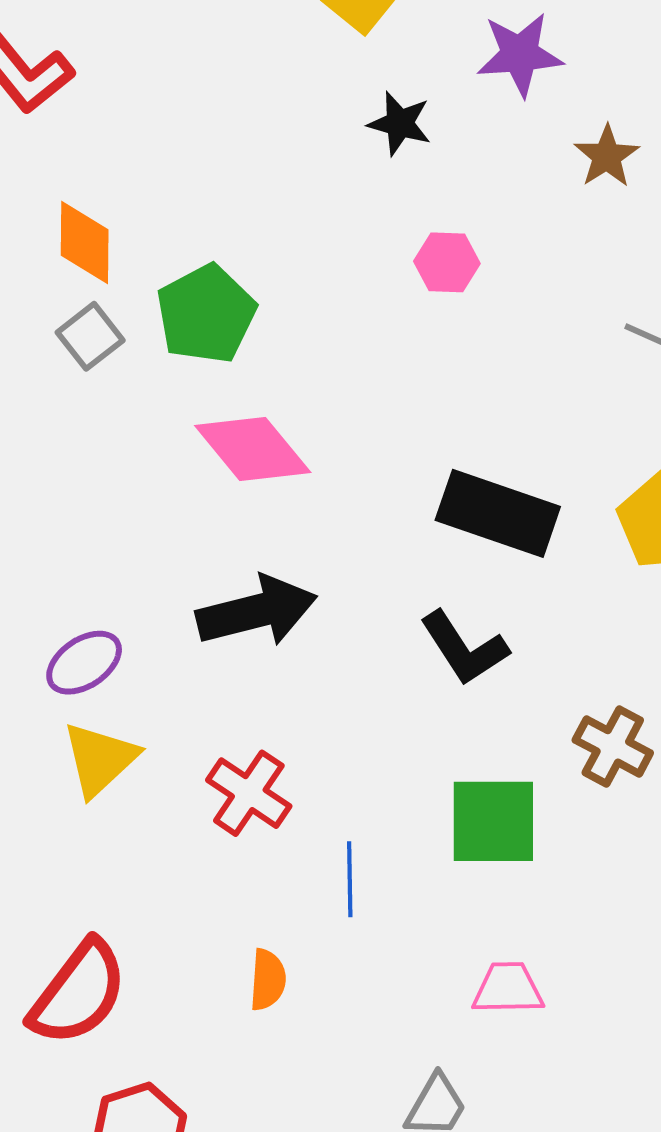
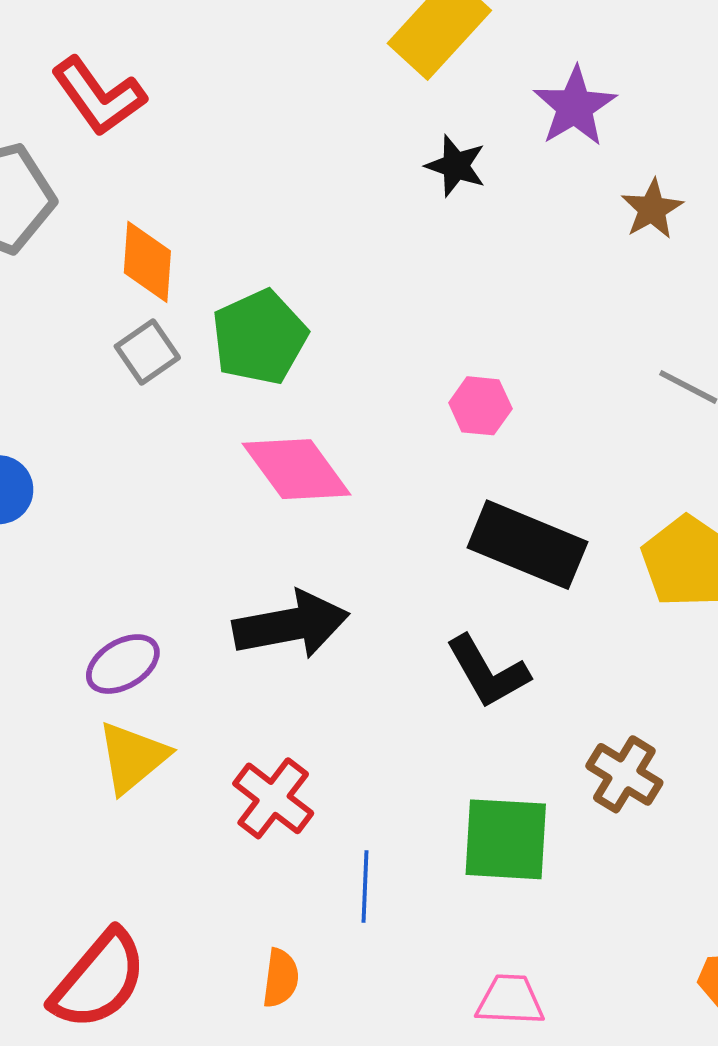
purple star: (520, 54) -> (575, 107), turned -30
pink hexagon: (447, 262) -> (480, 406), moved

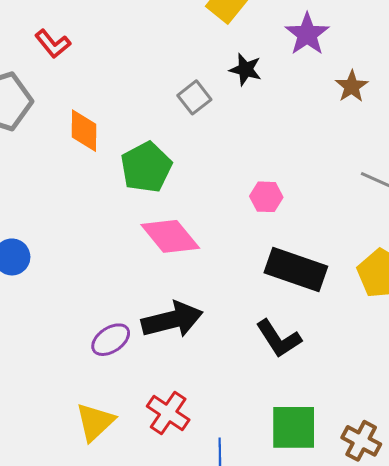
red L-shape: (99, 96) -> (53, 44), size x0.7
gray square: (147, 352) -> (194, 97), moved
purple ellipse: (123, 664) -> (111, 340), moved
yellow triangle: (133, 757) -> (95, 422), moved
brown cross: (624, 774) -> (361, 441), moved

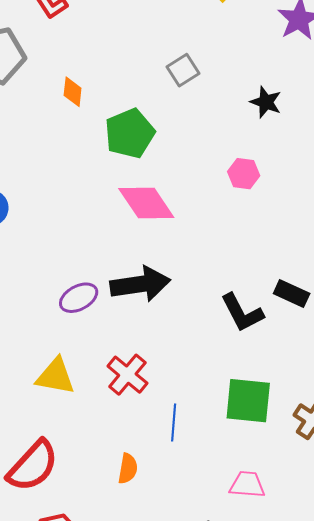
black star: (246, 70) -> (266, 102), moved
orange diamond: (84, 131) -> (73, 92), size x0.7
black rectangle: (296, 269) -> (292, 294), moved, size x0.6
yellow triangle: (95, 422) -> (56, 376), turned 48

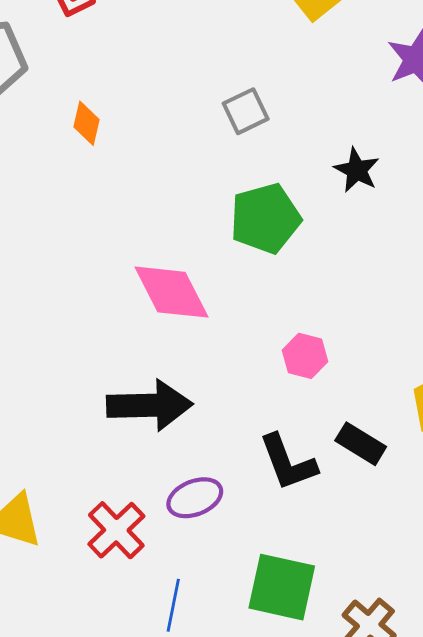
green pentagon: (130, 133) -> (265, 218), moved
pink hexagon: (244, 174) -> (305, 356), moved
purple ellipse: (79, 298) -> (195, 498), moved

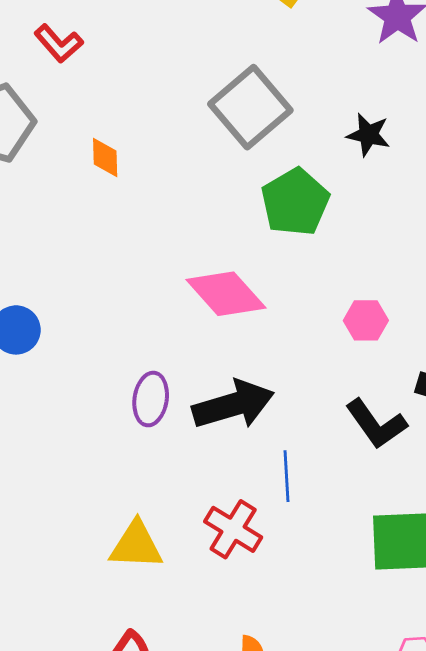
gray square: (246, 111) -> (250, 107), size x1.8
purple ellipse: (195, 498) -> (151, 399), moved, turned -45
blue line: (173, 605) -> (287, 476), moved

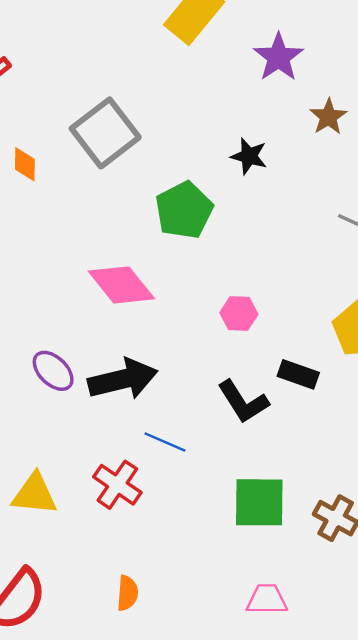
gray square: (250, 107) -> (105, 133), moved
purple ellipse: (151, 399) -> (53, 371), turned -57
blue line: (287, 476) -> (165, 442), turned -66

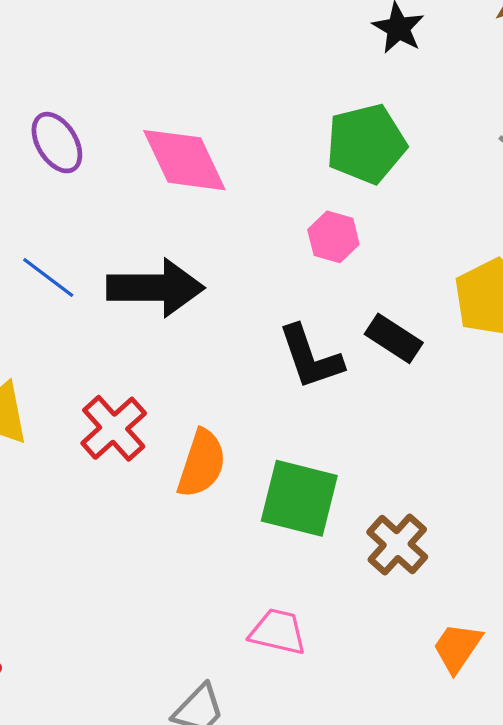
green pentagon: (184, 210) -> (366, 144), moved
purple ellipse: (53, 371) -> (57, 143), moved
blue line: (165, 442) -> (48, 278), moved
orange semicircle: (127, 593) -> (202, 463), moved, size x1.4

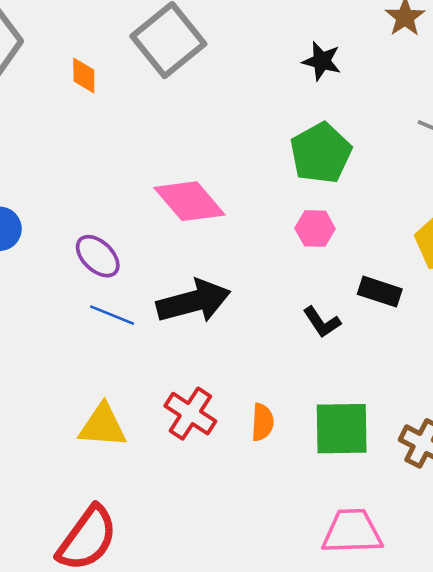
purple ellipse: (57, 143) -> (98, 256), moved
black L-shape: (310, 357) -> (322, 322), size x0.7
orange semicircle: (202, 463) -> (262, 422), size x0.7
pink trapezoid: (278, 632) -> (352, 532), size x1.4

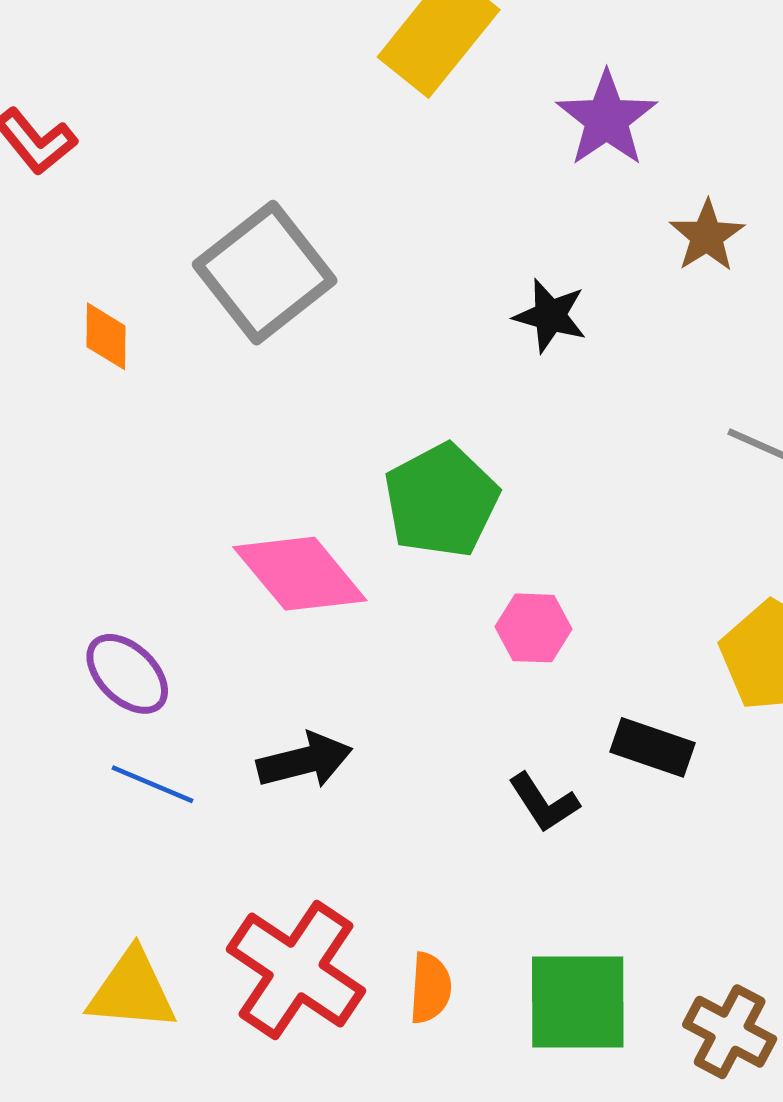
green pentagon: (321, 153) -> (441, 501), moved
black arrow: (193, 301) -> (305, 761), size x0.7
red cross: (190, 414) -> (296, 970), size x1.4

